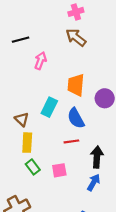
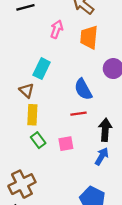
pink arrow: (40, 61) -> (57, 29), moved
orange trapezoid: (76, 85) -> (89, 37), moved
cyan rectangle: (49, 107) -> (42, 69), moved

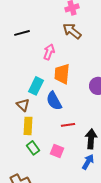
orange trapezoid: (89, 37) -> (62, 74), moved
blue semicircle: (83, 89) -> (54, 101), moved
pink square: (66, 144) -> (57, 151), turned 32

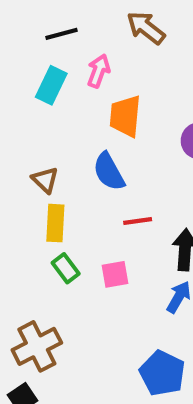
black line: (22, 33) -> (62, 34), moved
cyan rectangle: (36, 86) -> (51, 85), moved
pink square: (57, 151) -> (115, 274), turned -32

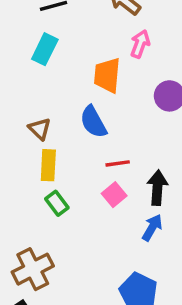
pink arrow: (99, 71) -> (140, 44), moved
pink square: (115, 274) -> (114, 195), moved, turned -30

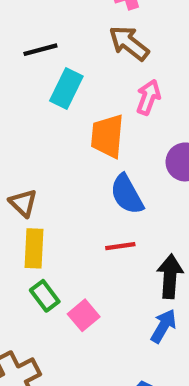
cyan rectangle: (45, 49) -> (66, 89), moved
blue semicircle: (93, 122) -> (127, 194), moved
pink square: (114, 195) -> (84, 315), moved

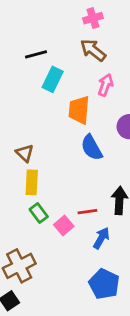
red line: (120, 246) -> (87, 212), moved
blue arrow: (163, 326) -> (101, 238), moved

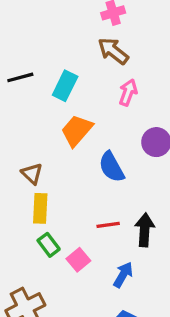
black line: (36, 54) -> (20, 77), moved
orange trapezoid: (79, 110) -> (77, 130), moved, turned 36
red line: (87, 212) -> (108, 225), moved

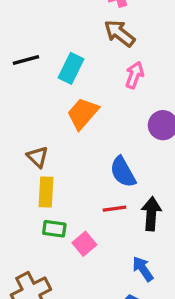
blue semicircle: (111, 167) -> (123, 172), moved
green rectangle: (49, 245) -> (54, 229), turned -45
blue arrow: (123, 275) -> (143, 269), moved, turned -65

